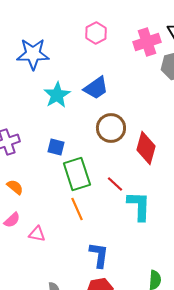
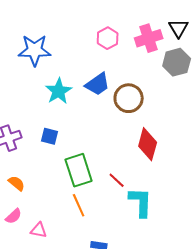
pink hexagon: (96, 33) -> (108, 38), moved
brown circle: (111, 128) -> (129, 98), moved
blue square: (56, 147) -> (50, 136), moved

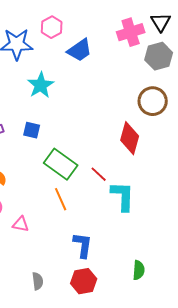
pink hexagon: (108, 38) -> (52, 27), moved
blue trapezoid: (98, 84) -> (80, 50), moved
brown circle: (129, 98) -> (153, 101), moved
green rectangle: (79, 170) -> (61, 164), turned -36

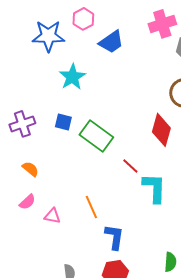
green rectangle: (61, 164) -> (96, 136), moved
orange line: (61, 199) -> (91, 207), moved

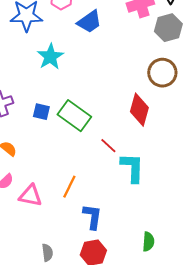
blue square: (63, 122) -> (41, 112), moved
orange line: (91, 207) -> (69, 187), turned 50
pink triangle: (52, 216) -> (30, 196), size x1.4

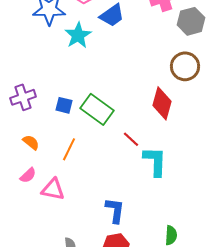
cyan star: (50, 57) -> (78, 35), moved
orange line: (69, 187) -> (69, 149), moved

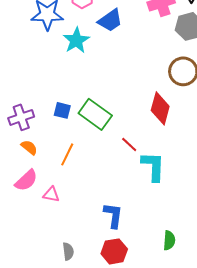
purple cross: (23, 97) -> (21, 117), moved
pink semicircle: (28, 175) -> (26, 180), size x1.4
pink triangle: (53, 189) -> (51, 194), size x0.7

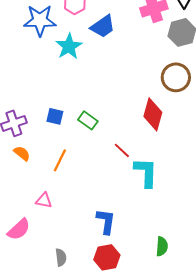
green rectangle: (95, 114) -> (88, 120), size x0.6
pink semicircle: (26, 180) -> (19, 229), moved

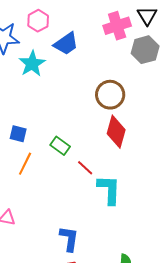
brown circle: (176, 77) -> (110, 95), moved
green rectangle: (88, 120) -> (60, 146), moved
orange line: (60, 160) -> (25, 164), moved

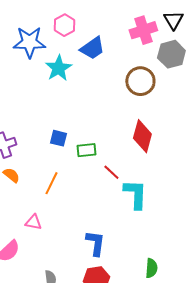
brown circle: (110, 95) -> (140, 81), moved
blue square: (18, 134) -> (58, 138), moved
green rectangle: (60, 146) -> (86, 150), turned -42
orange line: (25, 164) -> (51, 183), moved

